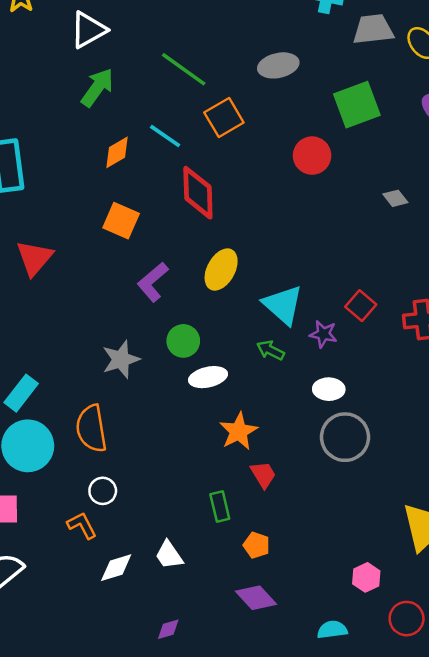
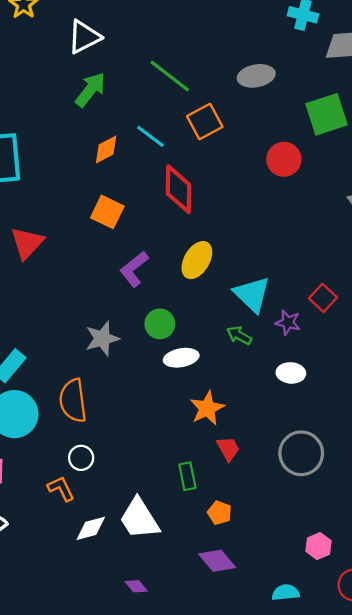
gray circle: (345, 437) -> (301, 453), moved
white trapezoid: (169, 555) -> (139, 519), size x1.6
purple diamond: (168, 629) -> (136, 586), turned 65

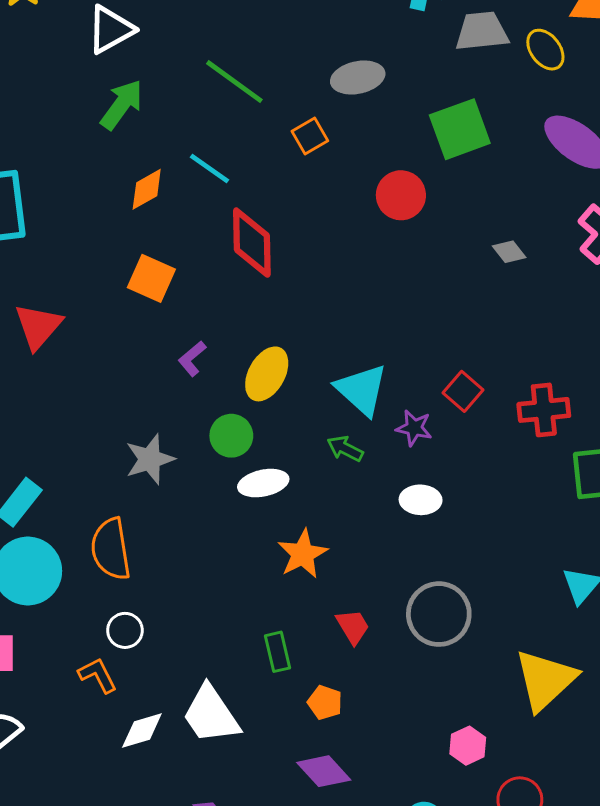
orange square: (205, 121) -> (310, 136), moved, size x0.7
yellow ellipse: (197, 260) -> (267, 374), moved
purple L-shape: (134, 269) -> (192, 359), size x0.7
red trapezoid: (228, 449) -> (353, 627), moved

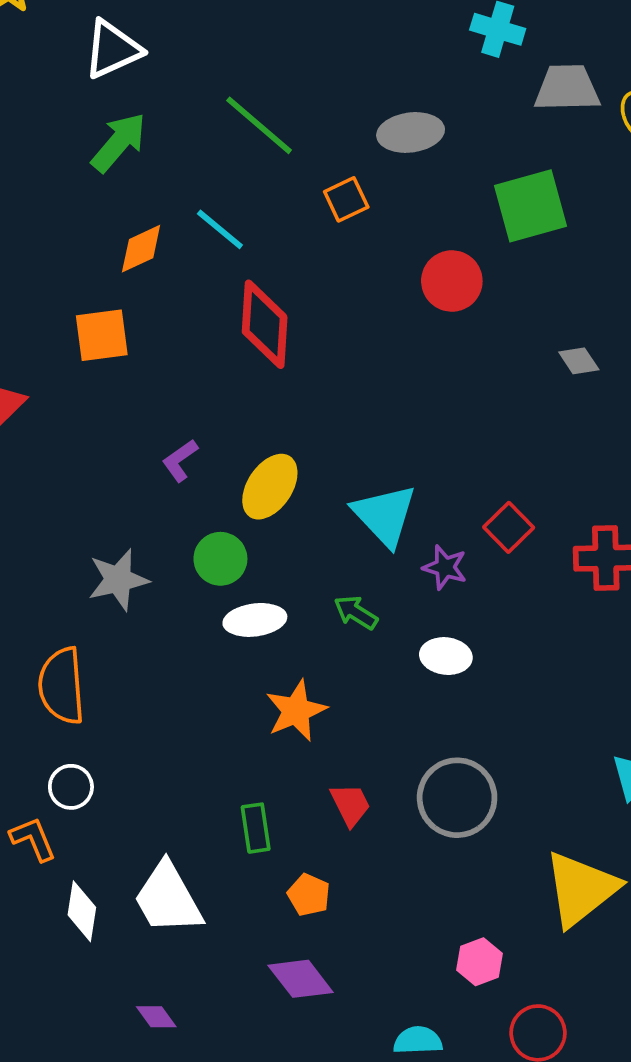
orange square: (151, 278) -> (102, 335), moved, turned -36
green arrow: (345, 449) -> (356, 613), moved
white diamond: (142, 731) -> (82, 911), turned -69

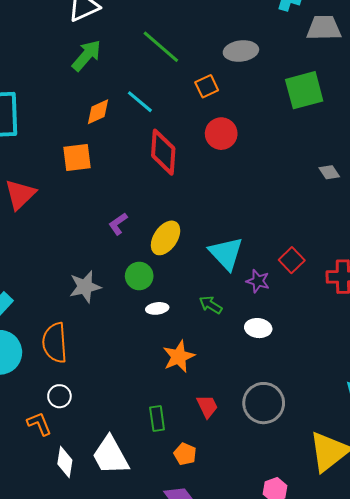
red circle: (452, 281) -> (221, 134), moved
white ellipse: (255, 620) -> (157, 308), size x0.7

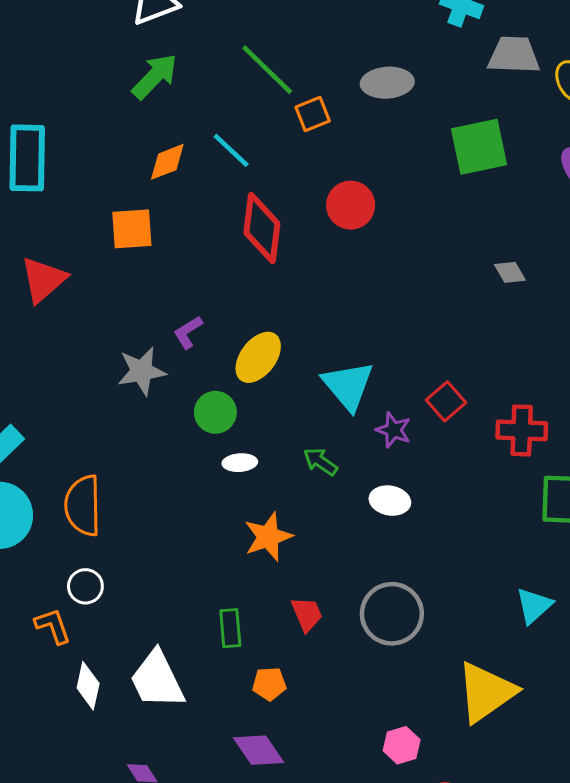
orange square: (207, 86) -> (313, 114), moved
gray star: (85, 287) -> (142, 371), moved
orange pentagon: (185, 454) -> (269, 684), turned -30

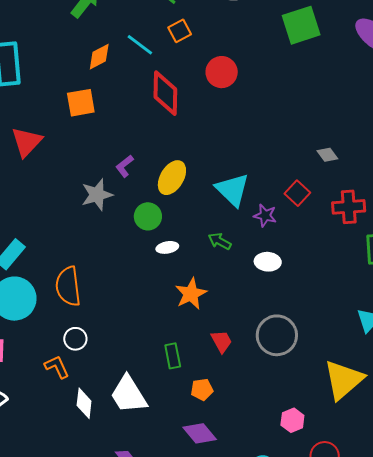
orange square: (313, 114) -> (180, 31), moved
gray diamond: (510, 272) -> (327, 155), moved

